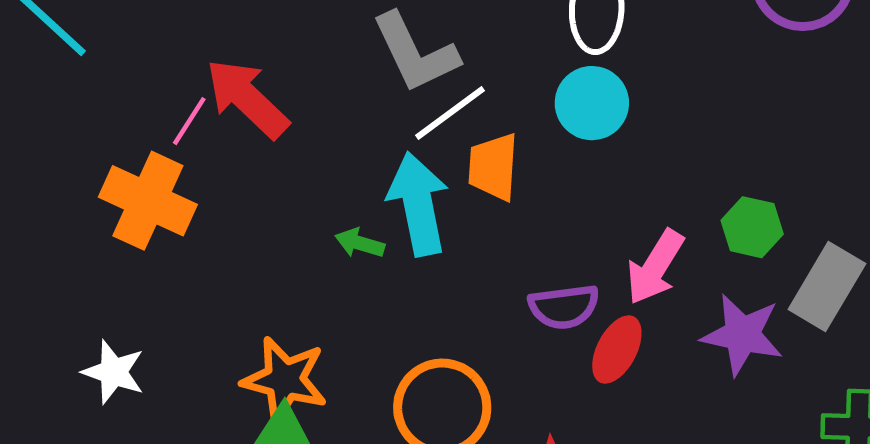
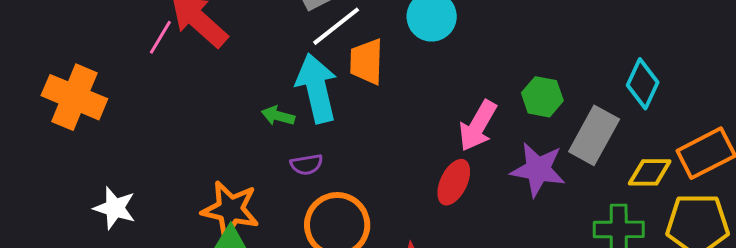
orange cross: (148, 201) -> (74, 97), moved
purple semicircle: (564, 307) -> (307, 164), moved, size x0.7

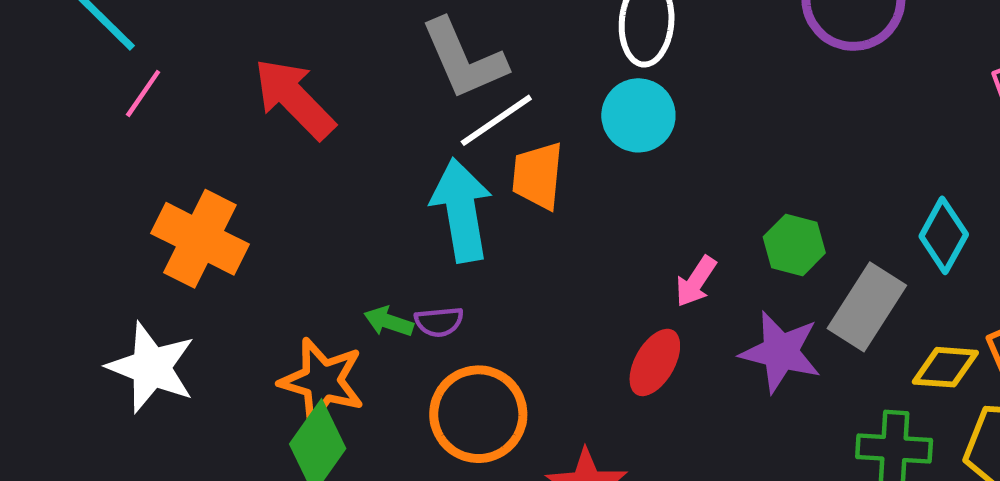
pink line: (160, 37) -> (143, 93), moved
orange cross: (74, 97) -> (200, 239), moved
green arrow: (278, 116) -> (389, 322), moved
pink arrow: (478, 126) -> (696, 281), size x0.7
white star: (115, 208) -> (151, 367), size x1.4

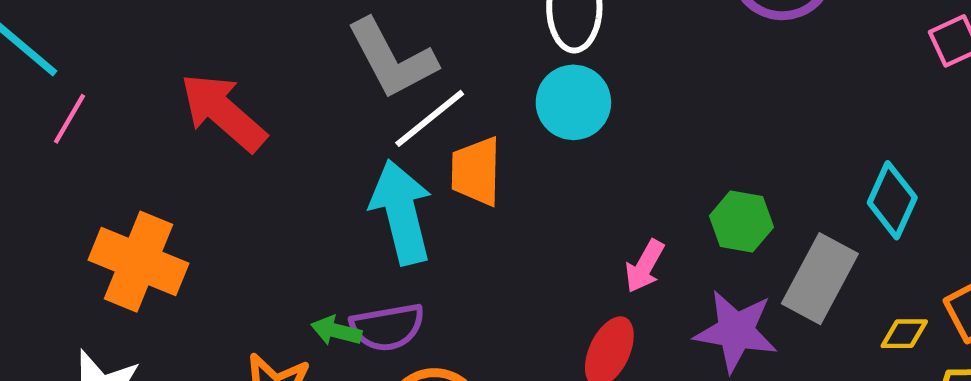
purple semicircle: (439, 322) -> (387, 327), size x1.5
yellow diamond: (945, 367) -> (904, 334), size x0.7

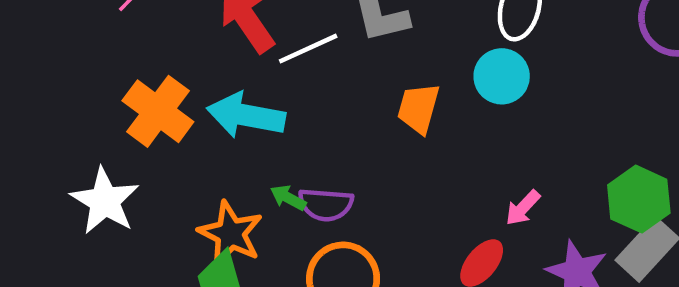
white line: (430, 118) -> (308, 49), moved
cyan arrow: (401, 212) -> (246, 115), moved, turned -80
green hexagon: (741, 222) -> (639, 199), moved, size x1.4

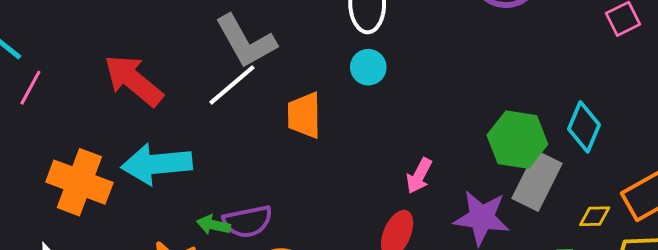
white line: (308, 49) -> (232, 85), moved
cyan circle: (502, 76) -> (368, 67), size x0.7

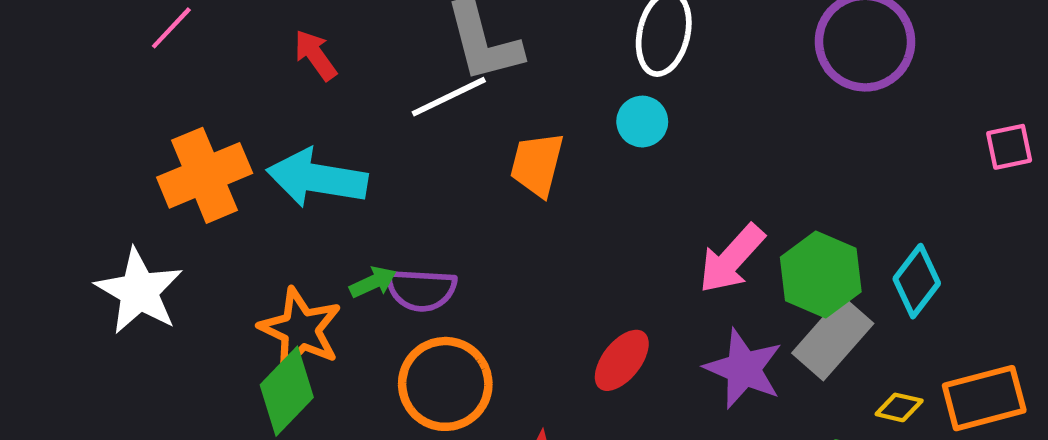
red arrow: (133, 80) -> (315, 55), size x0.6
pink arrow: (419, 176) -> (732, 259), moved, size x1.5
orange cross: (79, 182) -> (205, 175), turned 32
green arrow: (213, 225) -> (373, 282), turned 128

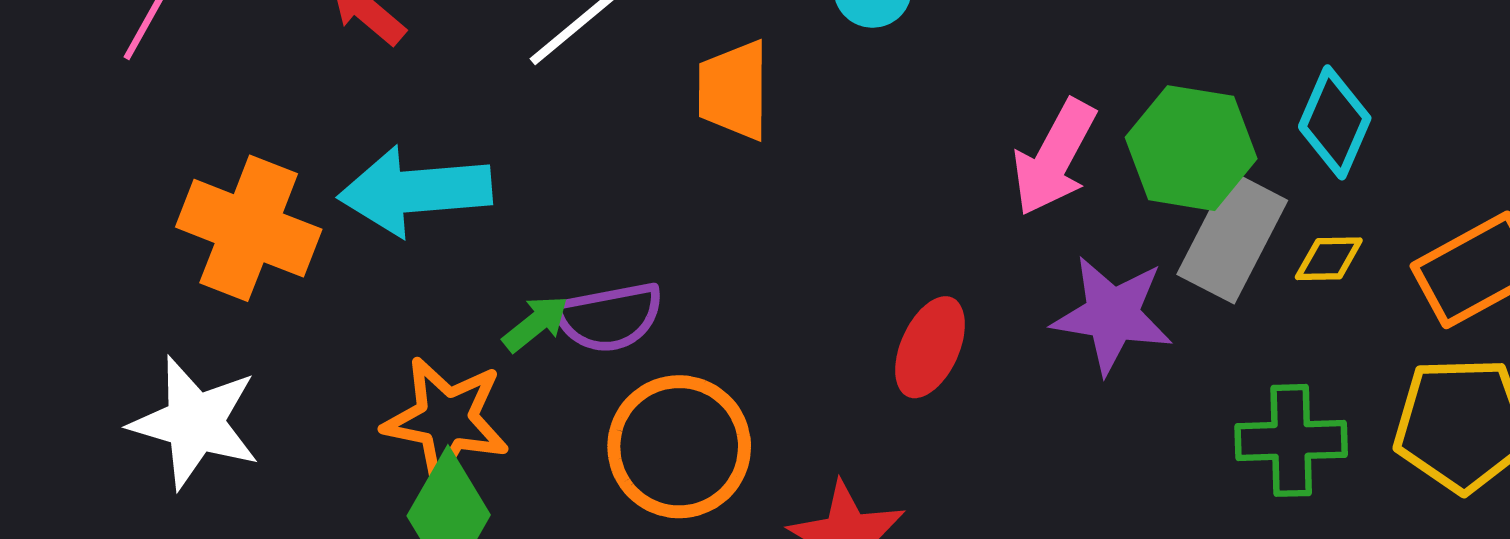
orange cross: (205, 175) -> (249, 228), turned -32
yellow diamond: (899, 407) -> (1329, 259), moved

